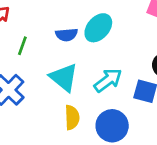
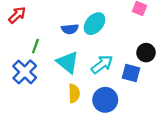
green line: (22, 46) -> (35, 46), moved

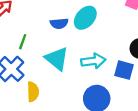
cyan arrow: (102, 64) -> (93, 61), turned 30
yellow semicircle: (74, 93) -> (33, 92), moved

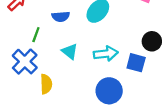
blue semicircle: (59, 23) -> (61, 17), moved
cyan triangle: (57, 59) -> (70, 51), size x0.7

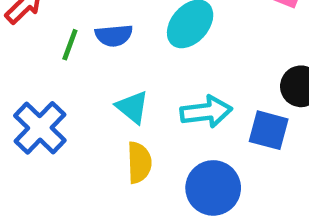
green line: (36, 35) -> (70, 45), moved
yellow semicircle: (46, 84) -> (139, 163), moved

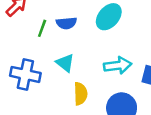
cyan triangle: (132, 107) -> (65, 63), moved
blue cross: (40, 128) -> (25, 74), turned -32

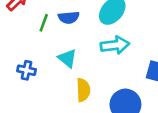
cyan arrow: (118, 65) -> (115, 45), moved
blue cross: (25, 74) -> (27, 70), size x0.6

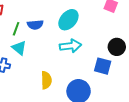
cyan triangle: (67, 58) -> (19, 48), moved

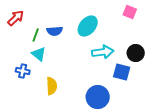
cyan arrow: (70, 46) -> (103, 52), moved
yellow semicircle: (46, 80) -> (52, 86), moved

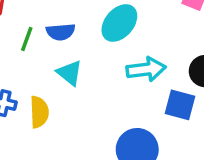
cyan triangle: (39, 54) -> (70, 73), moved
yellow semicircle: (52, 86) -> (39, 112), moved

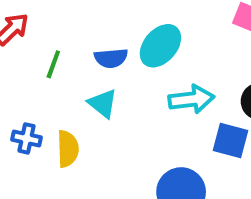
blue semicircle: (61, 32) -> (111, 58), moved

